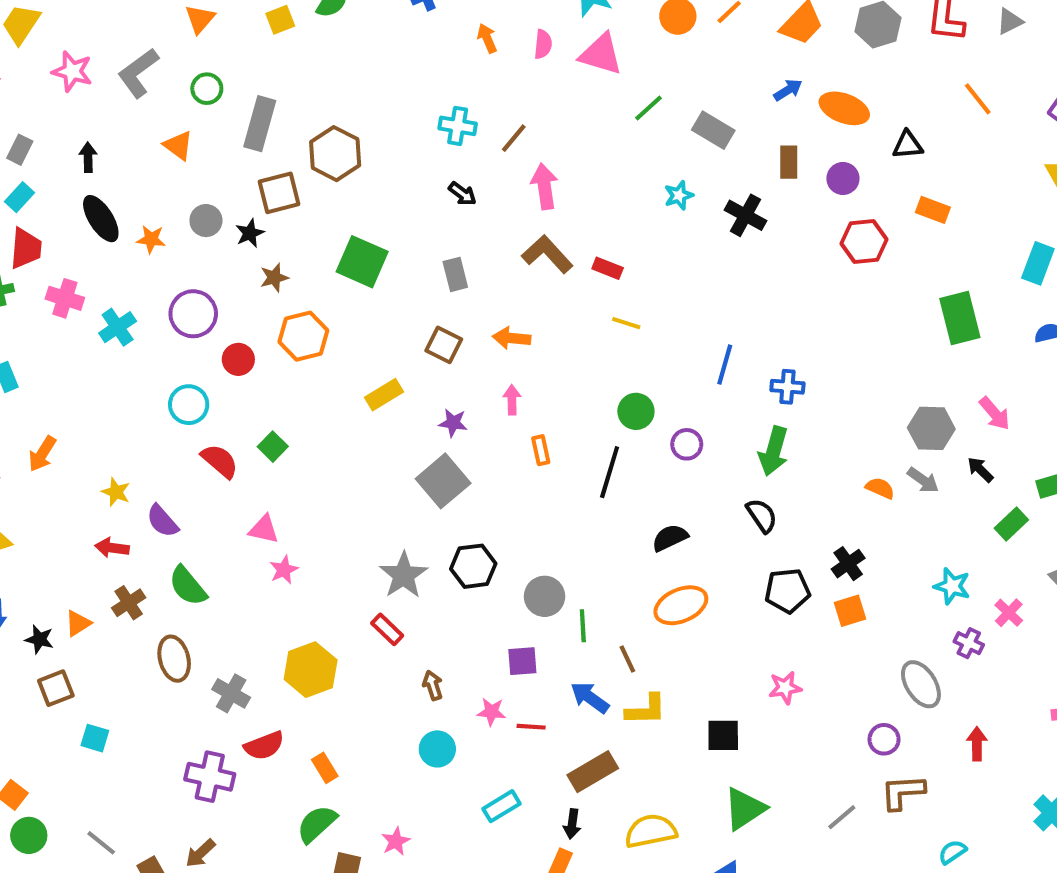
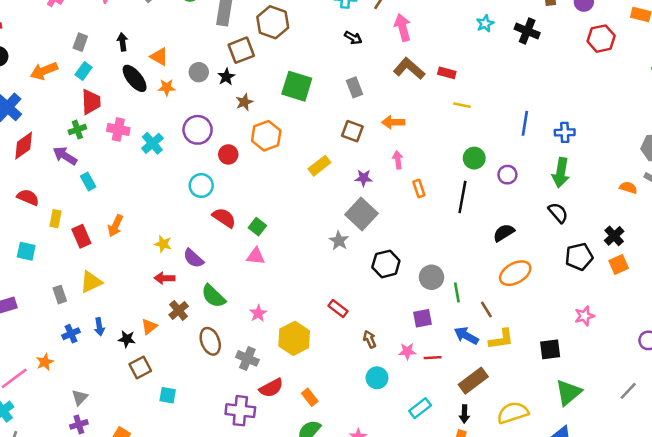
orange triangle: (178, 145) -> (159, 57), moved
green square: (273, 447) -> (257, 227), moved
pink star: (284, 570) -> (258, 313), moved
gray star: (404, 575) -> (339, 241), moved, size x0.7

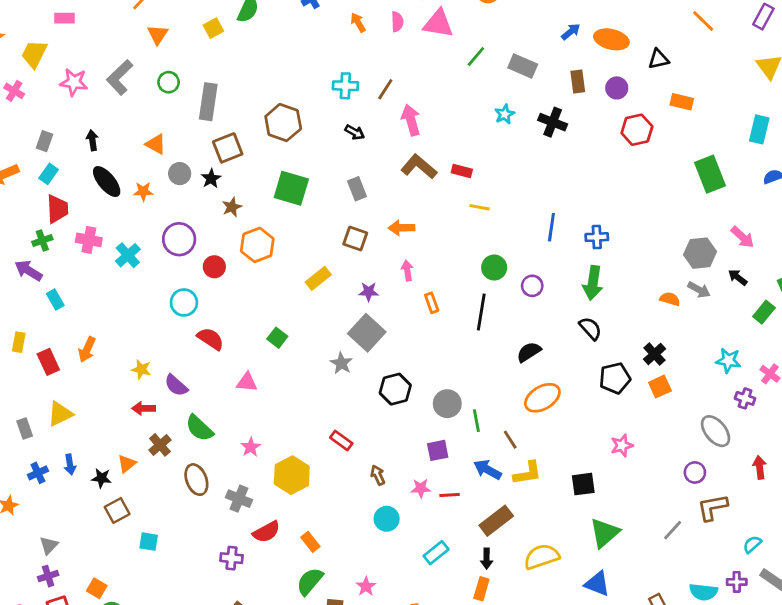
brown hexagon: (273, 22) -> (283, 123), moved
orange triangle: (159, 57) -> (156, 144), moved
green square: (257, 227) -> (277, 338), moved
purple cross: (240, 411) -> (232, 558), size x0.7

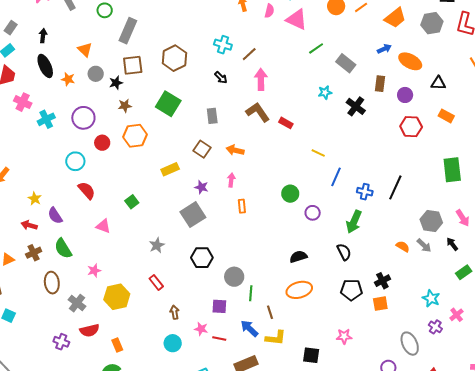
yellow line: (480, 207) -> (318, 153), moved
black line: (481, 312) -> (395, 187), moved
gray star: (341, 363) -> (157, 245), moved

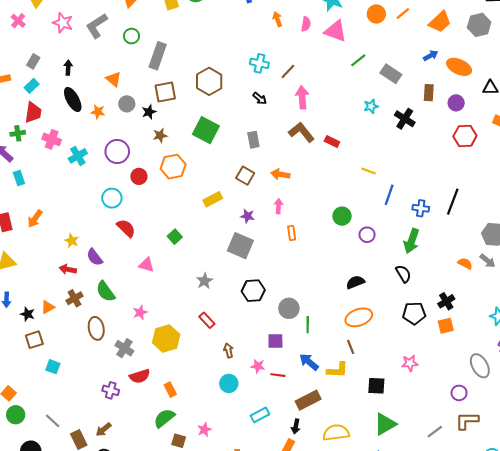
gray square: (193, 215) -> (240, 246), turned -30
brown line: (270, 312) -> (351, 347), moved

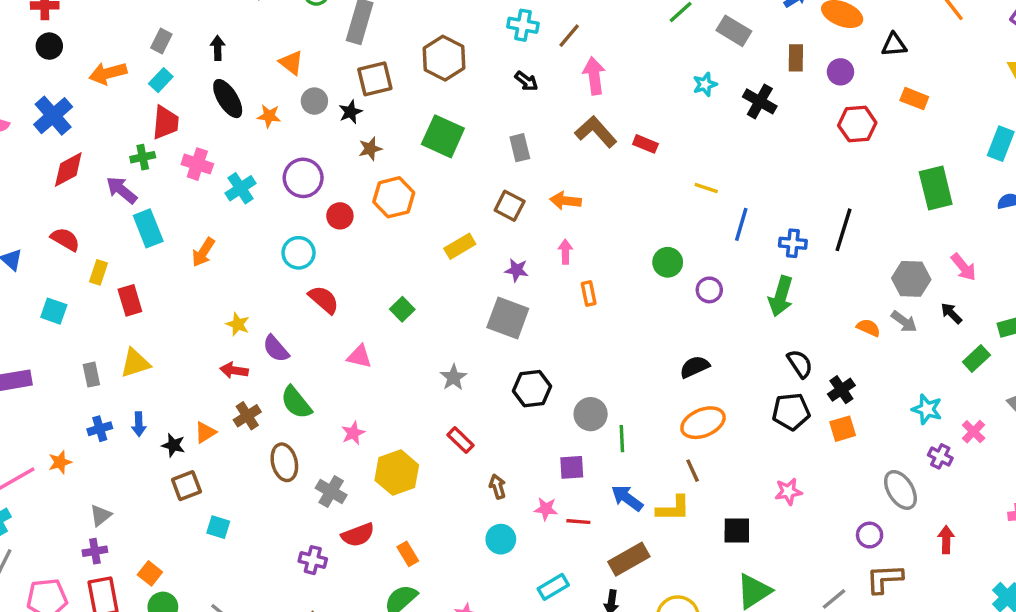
cyan rectangle: (19, 178) -> (148, 228), size x1.5
orange arrow: (35, 219) -> (203, 252), moved
black semicircle: (403, 274) -> (800, 364), moved

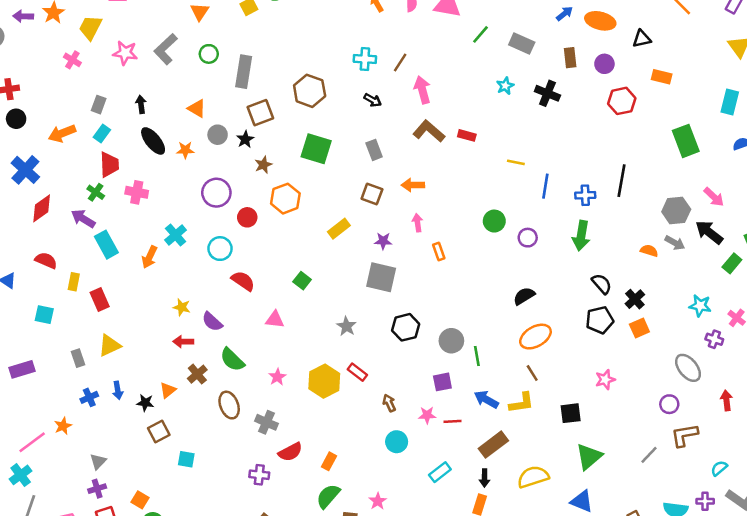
green cross: (143, 157) -> (96, 192), turned -36
cyan cross: (241, 188) -> (176, 235), moved
black arrow: (951, 313) -> (709, 232), size x1.6
yellow hexagon: (397, 473) -> (324, 381), moved
orange rectangle: (408, 554) -> (329, 461), turned 66

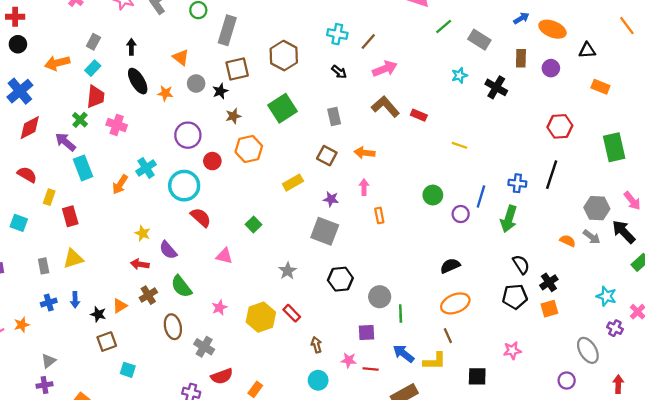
pink arrow: (422, 90) -> (385, 69), turned 75
red hexagon: (622, 101) -> (560, 126), moved
green square: (316, 149) -> (282, 108), turned 32
blue line: (545, 186) -> (481, 196), moved
cyan circle: (220, 249) -> (184, 186), size x1.4

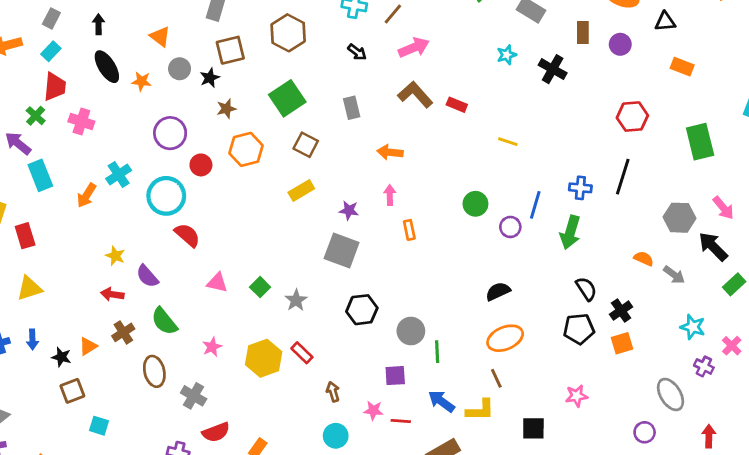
brown square: (327, 156) -> (306, 145), moved
green square: (254, 224) -> (260, 287), moved
gray arrow: (592, 237) -> (674, 275), moved

